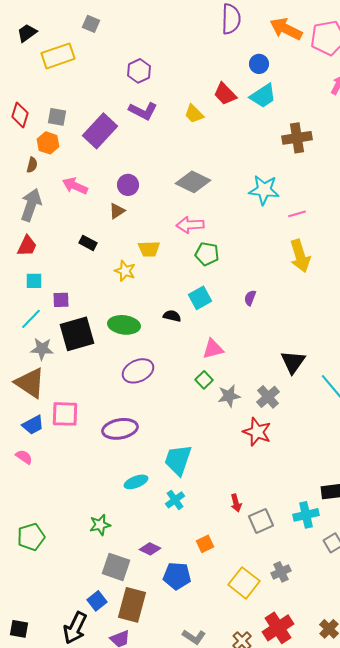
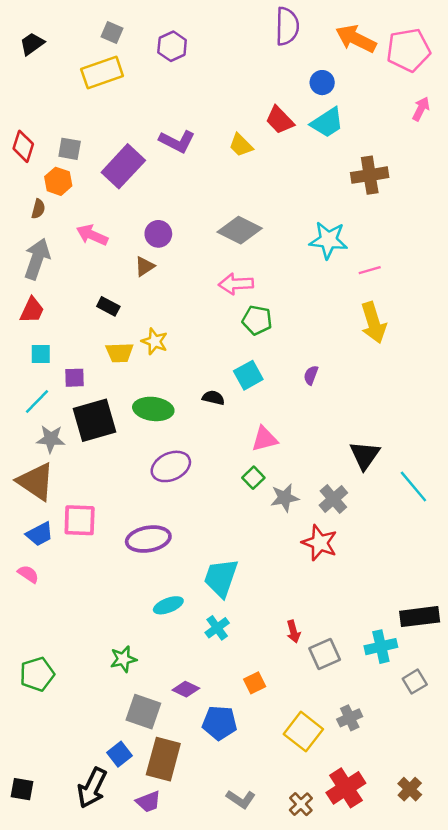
yellow rectangle: (58, 56) -> (102, 73), moved
purple hexagon: (139, 71) -> (172, 46), moved
yellow trapezoid: (149, 249) -> (120, 353), moved

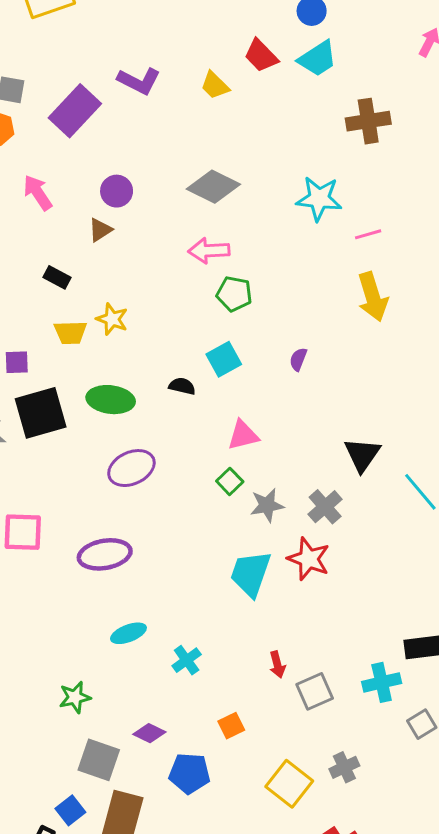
pink arrow: (92, 235) -> (38, 193), turned 32
cyan trapezoid: (221, 578) -> (251, 574), moved

